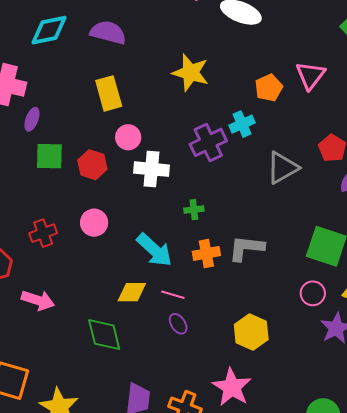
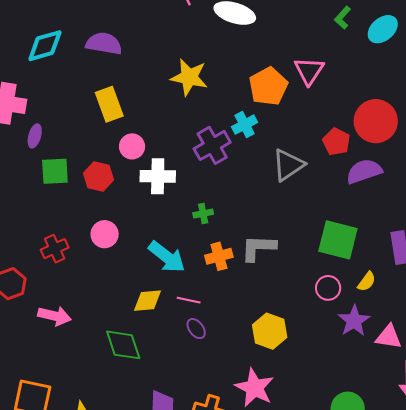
orange pentagon: (269, 88) -> (268, 86), size x1.4

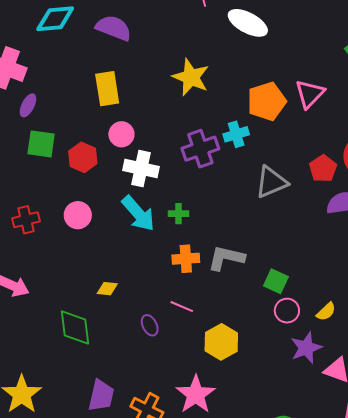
green square: (338, 240) -> (276, 281), moved, size x0.6
cyan arrow: (167, 257) -> (138, 213), moved
pink line: (189, 300) -> (182, 307), moved
yellow diamond: (148, 301) -> (107, 289), size x0.7

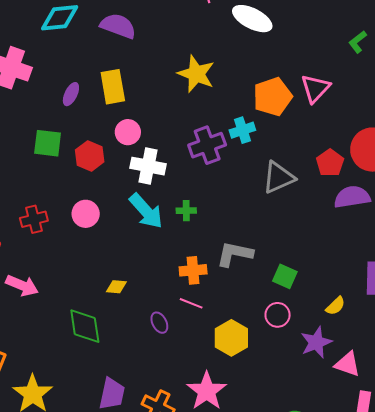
purple ellipse: (28, 105) -> (71, 94), moved
orange cross: (186, 259) -> (193, 270), moved
pink circle: (287, 311) -> (278, 315), moved

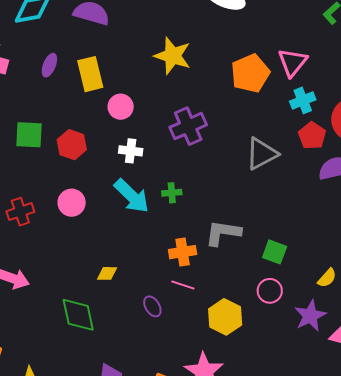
purple ellipse: (71, 94) -> (49, 65), moved
cyan cross: (242, 130) -> (303, 100), moved
pink circle: (128, 132) -> (121, 107), moved
white cross: (148, 166) -> (131, 151), size x0.7

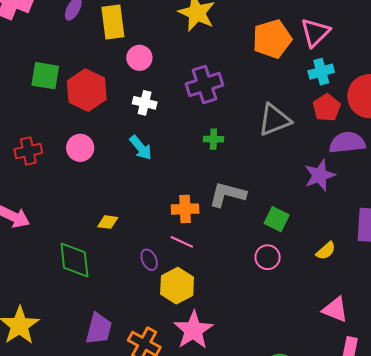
red hexagon: (72, 145) -> (87, 90), size x1.4
green cross: (172, 193) -> (213, 139), moved
cyan arrow: (132, 196) -> (141, 148), size x0.7
purple star: (310, 316) -> (320, 175), moved
yellow hexagon: (225, 317) -> (177, 286), moved

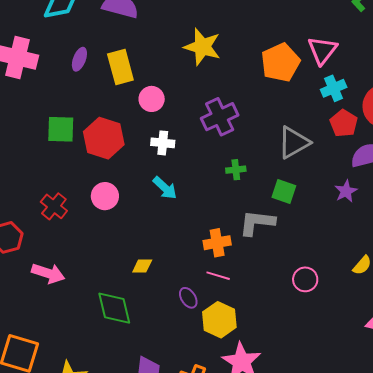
red cross: (28, 151) -> (54, 206), turned -32
purple star: (320, 175) -> (346, 191), size x0.7
green square: (277, 219) -> (284, 191), moved

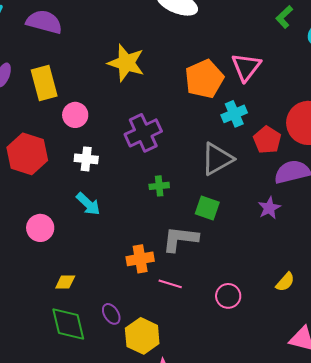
cyan cross: (334, 88) -> (234, 114), moved
pink circle: (105, 196) -> (40, 228), moved
pink line: (218, 276) -> (170, 284), moved
green diamond: (114, 308) -> (68, 324), moved

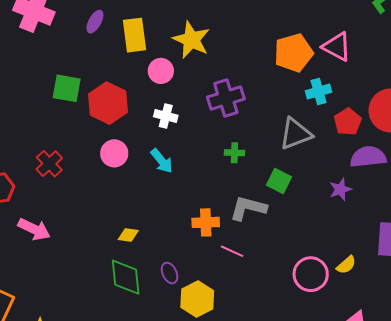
yellow star: (126, 63) -> (191, 40), moved
pink triangle: (246, 67) -> (337, 47), turned -48
pink circle: (40, 228) -> (114, 153), moved
pink circle: (228, 296) -> (311, 274), moved, size x1.4

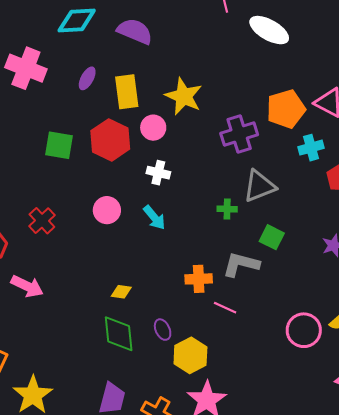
purple cross: (226, 98) -> (239, 134), moved
red hexagon: (108, 103) -> (110, 140), moved
gray triangle: (296, 134) -> (259, 186), moved

